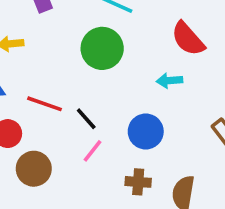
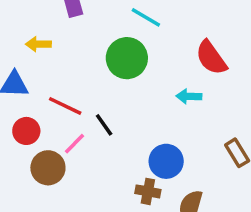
blue circle: (146, 131) -> (166, 161), moved
pink line: (92, 151) -> (74, 144), moved

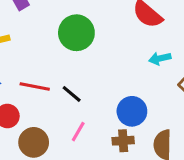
cyan arrow: (189, 96) -> (160, 58), moved
pink line: (74, 144) -> (78, 132), moved

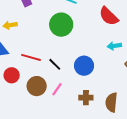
blue circle: (132, 111) -> (84, 66), moved
brown circle: (34, 142) -> (37, 86), moved

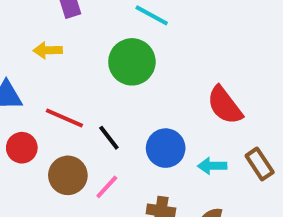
red semicircle: (109, 16) -> (225, 105), moved
yellow arrow: (10, 25) -> (48, 50), moved
cyan arrow: (114, 46) -> (212, 166), moved

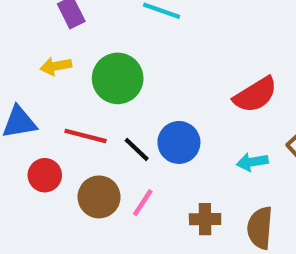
green circle: (132, 62) -> (118, 78), moved
red semicircle: (225, 105) -> (255, 95), turned -75
blue circle: (166, 148) -> (179, 142), moved

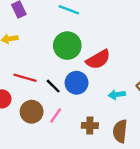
green circle: (118, 78) -> (67, 46), moved
red semicircle: (255, 95) -> (98, 59), moved

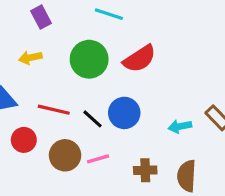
green circle: (67, 46) -> (89, 59), moved
red semicircle: (98, 59) -> (139, 59), moved
pink line: (56, 116) -> (98, 159), turned 42

